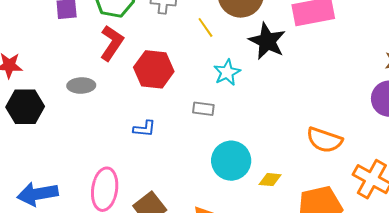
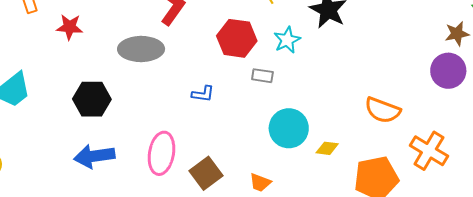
red hexagon: (154, 69) -> (237, 38), moved
gray ellipse: (81, 86) -> (141, 49), size x1.6
black hexagon: (25, 107) -> (92, 99), moved

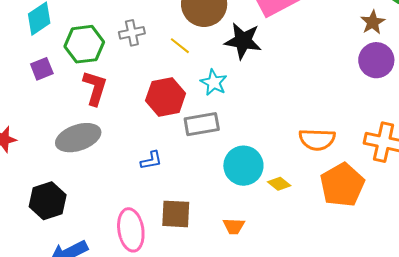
gray rectangle: (262, 76) -> (202, 124), size x1.6
orange semicircle: (383, 110) -> (317, 140), moved
yellow diamond: (327, 148) -> (279, 184), moved, turned 50
brown square: (206, 173) -> (176, 214), moved, turned -32

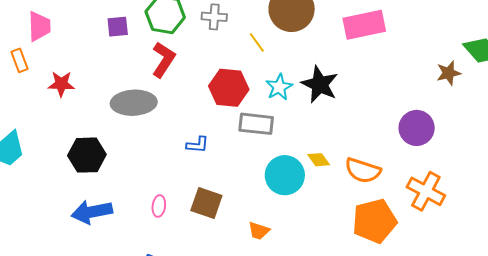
black star: (243, 41) -> (320, 84), moved
purple circle: (376, 60) -> (417, 128), moved
yellow diamond: (279, 184) -> (319, 160), moved
pink ellipse: (131, 230) -> (159, 206), size x0.5

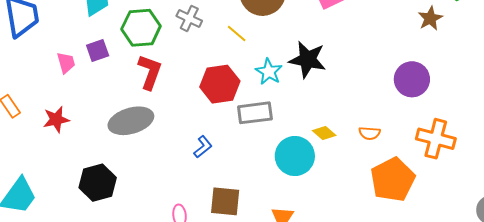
gray cross: (214, 17) -> (189, 18), turned 35
pink trapezoid: (39, 26) -> (66, 63), moved, size x0.7
blue L-shape: (198, 145) -> (203, 147), turned -30
orange semicircle: (363, 170) -> (370, 133), size x0.6

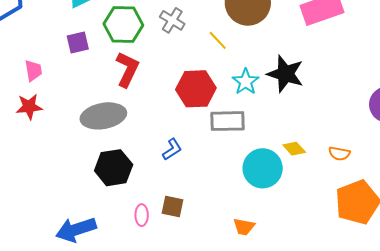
pink trapezoid: (66, 63) -> (33, 71), moved
black hexagon: (98, 183) -> (114, 168), moved
brown square: (225, 201) -> (172, 206), moved, size x0.7

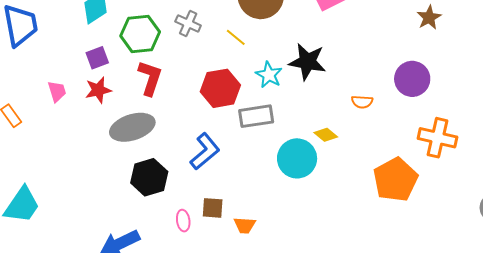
red star: (29, 107) -> (98, 90), moved
blue L-shape: (172, 149) -> (205, 151), size x1.6
orange semicircle: (339, 154) -> (362, 102), moved
orange trapezoid: (244, 227) -> (245, 225), moved

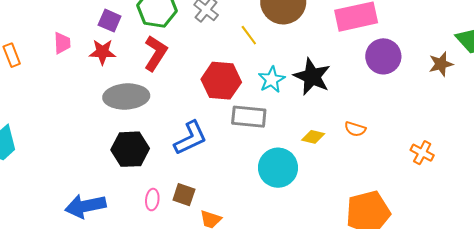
purple square: (97, 58) -> (110, 21), turned 30
purple circle: (412, 79) -> (383, 56), moved
yellow diamond: (326, 135) -> (313, 137), moved, turned -40
orange cross: (438, 138) -> (422, 153), moved, size x0.6

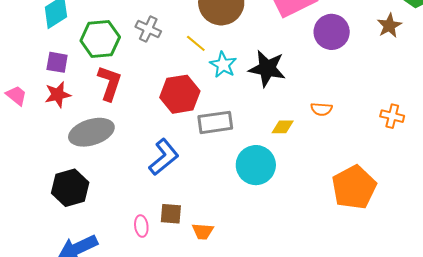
pink trapezoid: (62, 43) -> (16, 96), turned -35
cyan star: (272, 80) -> (223, 65), moved
black hexagon: (130, 149) -> (70, 188), moved

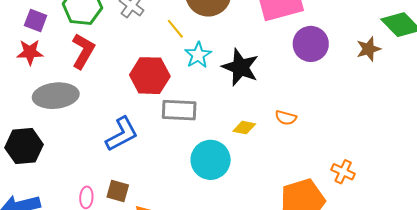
orange cross: (392, 116) -> (343, 172), moved

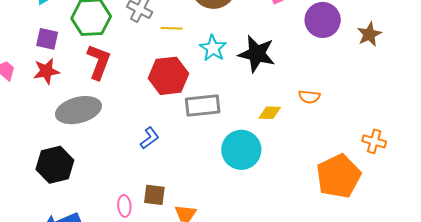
yellow line: (175, 29) -> (172, 28), moved, turned -40
brown star: (369, 49) -> (369, 34), moved
blue L-shape: (122, 134) -> (150, 138), size x0.6

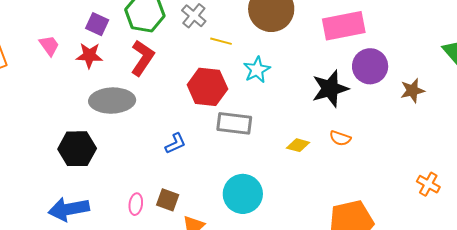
black star: (257, 54) -> (330, 89), moved, turned 30
orange cross: (374, 141) -> (428, 184), moved
cyan circle: (241, 150) -> (243, 194), moved

